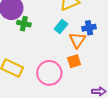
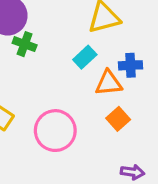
orange triangle: (77, 40) -> (109, 83), turned 42
orange square: (74, 61) -> (118, 119), moved, turned -32

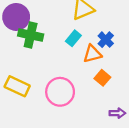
green cross: (25, 44) -> (31, 35), size x1.5
blue cross: (131, 65) -> (106, 40), turned -35

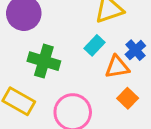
green cross: (31, 35) -> (44, 61), moved

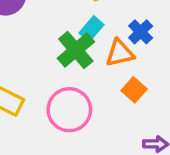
green cross: (44, 61) -> (76, 50), moved, turned 36

